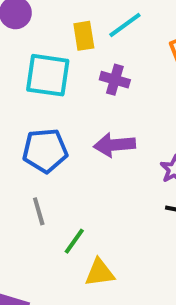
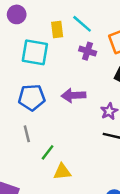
cyan line: (125, 25) -> (82, 24), turned 75
purple cross: (115, 80) -> (88, 51), moved

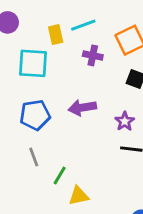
cyan line: (82, 24) -> (83, 25), turned -55

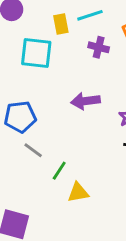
blue pentagon: (35, 115) -> (20, 117), moved
gray line: (34, 157) -> (33, 150), turned -36

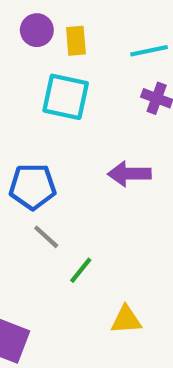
yellow rectangle: (61, 24) -> (76, 41), moved
yellow triangle: (78, 192) -> (126, 320), moved

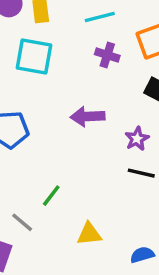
gray line: (46, 237) -> (22, 222), moved

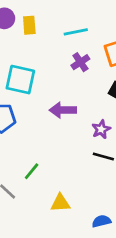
purple cross: (107, 55) -> (80, 62), turned 36
cyan square: (34, 57) -> (20, 80), moved

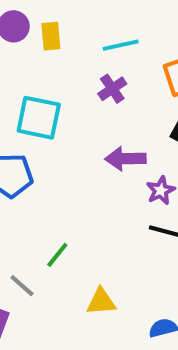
purple cross: (80, 62) -> (112, 89), moved
purple arrow: (63, 110) -> (125, 159), moved

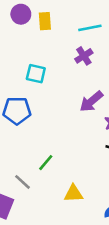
cyan square: (39, 118) -> (36, 74), size x0.7
purple arrow: (125, 159) -> (91, 101), turned -40

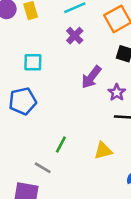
yellow triangle: (73, 193) -> (103, 151), moved

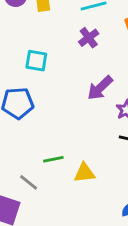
green line: (61, 144) -> (53, 159), turned 42
yellow triangle: (103, 151) -> (85, 173), moved

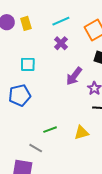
yellow triangle: (85, 173) -> (81, 133), moved

